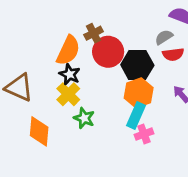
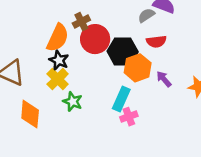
gray semicircle: (164, 37) -> (146, 15), moved
orange hexagon: (139, 93) -> (138, 68), moved

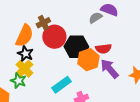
red semicircle: (156, 42) -> (103, 49), moved
purple arrow: (164, 79) -> (109, 69), size x1.5
cyan rectangle: (121, 99) -> (61, 85), moved, turned 30
green star: (73, 102) -> (18, 81), moved

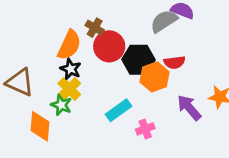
gray semicircle: (95, 18) -> (164, 21), size x1.5
brown cross: (43, 23) -> (95, 28), turned -32
purple arrow: (109, 69) -> (189, 108), moved

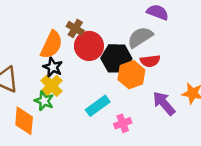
gray semicircle: (164, 21) -> (140, 37), moved

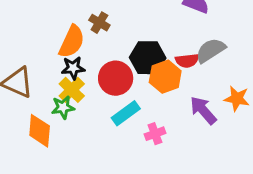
gray semicircle: (140, 37) -> (211, 50), moved
red circle: (89, 46) -> (116, 78), moved
black star: (53, 67) -> (73, 68), turned -30
green star: (44, 101) -> (63, 107), turned -30

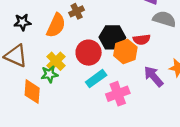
brown cross: (99, 23) -> (77, 11), turned 32
gray semicircle: (211, 50) -> (164, 19), moved, turned 50
black star: (73, 68) -> (22, 22), moved
pink cross: (155, 134) -> (118, 94), size x1.5

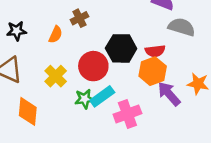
orange semicircle: (56, 25) -> (56, 35), size x0.6
orange hexagon: (125, 51) -> (153, 71), moved
green star: (49, 74) -> (85, 99), moved

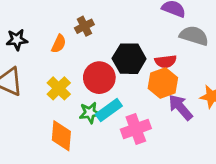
orange diamond: (28, 111) -> (61, 136), moved

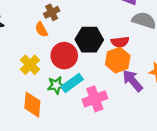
orange semicircle: (59, 44) -> (41, 29), moved, turned 126

